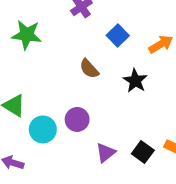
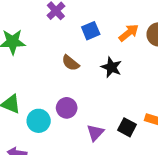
blue square: (118, 35) -> (91, 31), turned 30

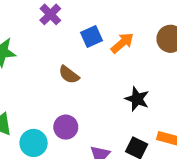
orange arrow: (129, 33) -> (122, 43), moved
black star: (111, 67) -> (137, 99), moved

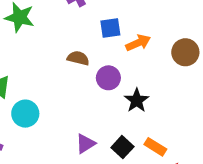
brown semicircle: (69, 75) -> (78, 58), turned 140
purple circle: (66, 127) -> (108, 78), moved

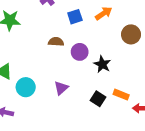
orange arrow: (138, 43) -> (104, 13), moved
brown circle: (185, 52) -> (131, 34), moved
purple triangle: (85, 144) -> (61, 88), moved

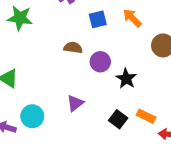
orange arrow: (104, 13) -> (132, 18), turned -105
cyan circle: (26, 87) -> (32, 116), moved

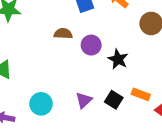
purple triangle: (75, 103) -> (84, 100), moved
cyan circle: (32, 116) -> (41, 104), moved

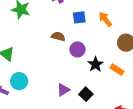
orange rectangle: (141, 94) -> (117, 70), moved
cyan circle: (41, 104) -> (19, 81), moved

